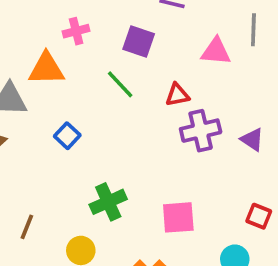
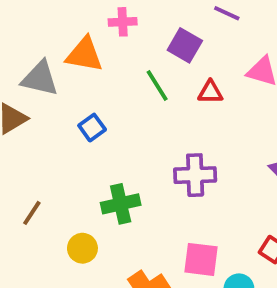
red triangle: (177, 95) -> (210, 92), moved
purple cross: (201, 131) -> (195, 175), moved
pink square: (178, 217) -> (201, 259), moved

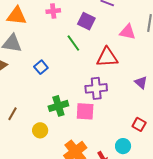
orange triangle: (84, 55) -> (17, 16), moved
red triangle: (210, 92) -> (107, 57), moved, size x1.6
pink square: (201, 259) -> (85, 111), moved

